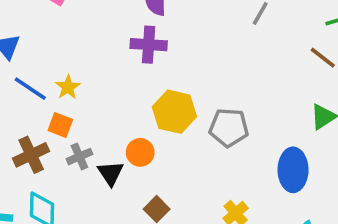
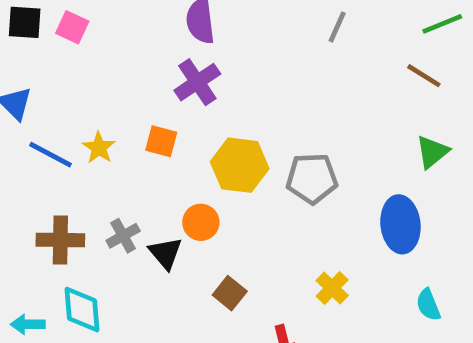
purple cross: (149, 45) -> (197, 82), turned -32
orange square: (60, 125) -> (161, 141), moved
brown cross: (31, 155) -> (60, 240), turned 32

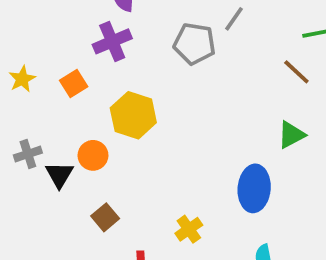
orange square: (161, 141) -> (74, 84), turned 32
gray pentagon: (312, 178) -> (194, 44), moved

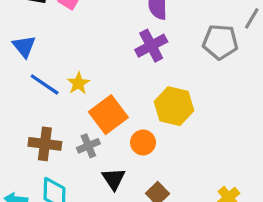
orange square: (74, 84) -> (108, 115), moved, size x1.6
black triangle: (59, 175) -> (114, 179), moved

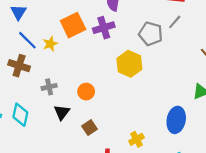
yellow hexagon: (174, 106) -> (129, 64), moved
orange square: (108, 115) -> (73, 25), moved
brown cross: (45, 144) -> (19, 66), moved

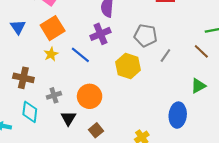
gray line: (175, 22) -> (165, 56), moved
orange square: (73, 25) -> (53, 28), moved
blue line: (27, 40) -> (80, 55), moved
orange circle: (86, 92) -> (90, 96), size x1.5
cyan diamond: (20, 115) -> (30, 112), moved

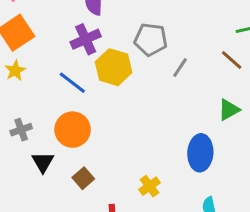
blue line: (80, 55) -> (72, 83), moved
yellow hexagon: (128, 66) -> (114, 67), moved

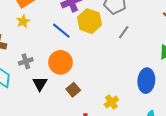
gray line: (180, 68) -> (124, 32), moved
brown square: (83, 178) -> (73, 90), moved

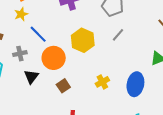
yellow hexagon: (89, 21) -> (83, 40), moved
blue line: (61, 31) -> (38, 34), moved
yellow cross: (111, 102) -> (102, 82), moved

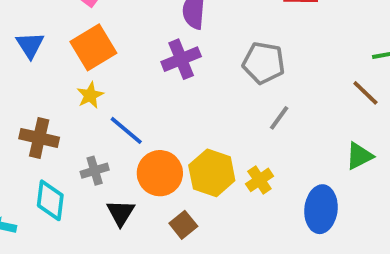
yellow hexagon: (83, 40) -> (212, 173), moved
yellow cross: (102, 82) -> (259, 180), moved

